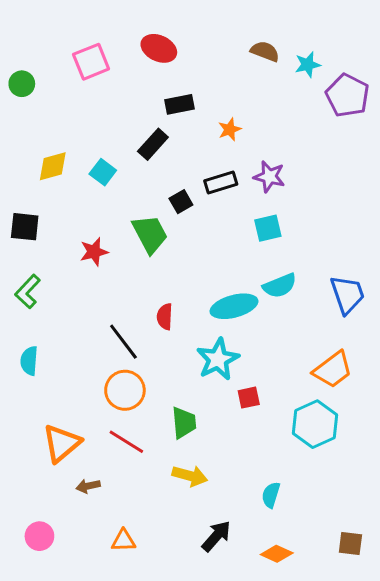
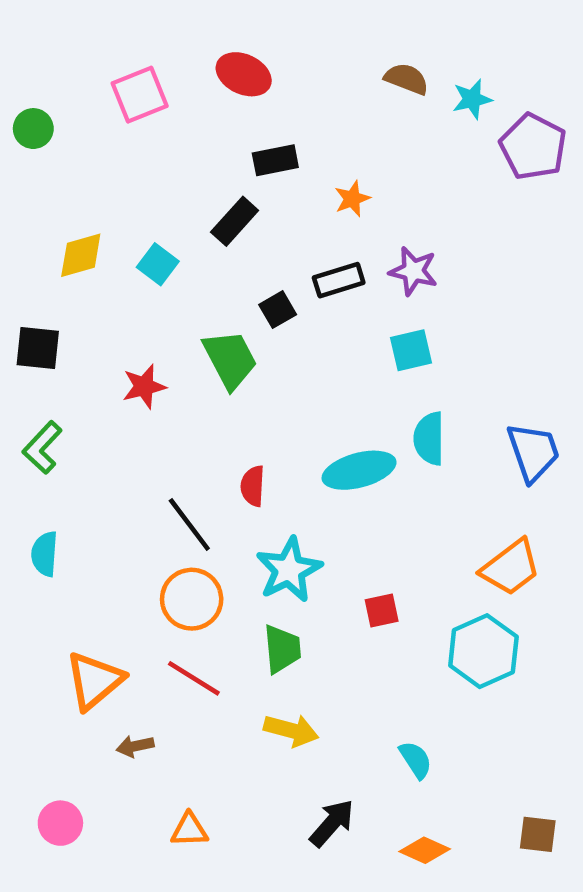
cyan semicircle: (280, 286) -> (429, 439), turned 112
cyan star: (218, 359) -> (289, 570), moved
cyan semicircle: (271, 495) -> (416, 760), turned 130

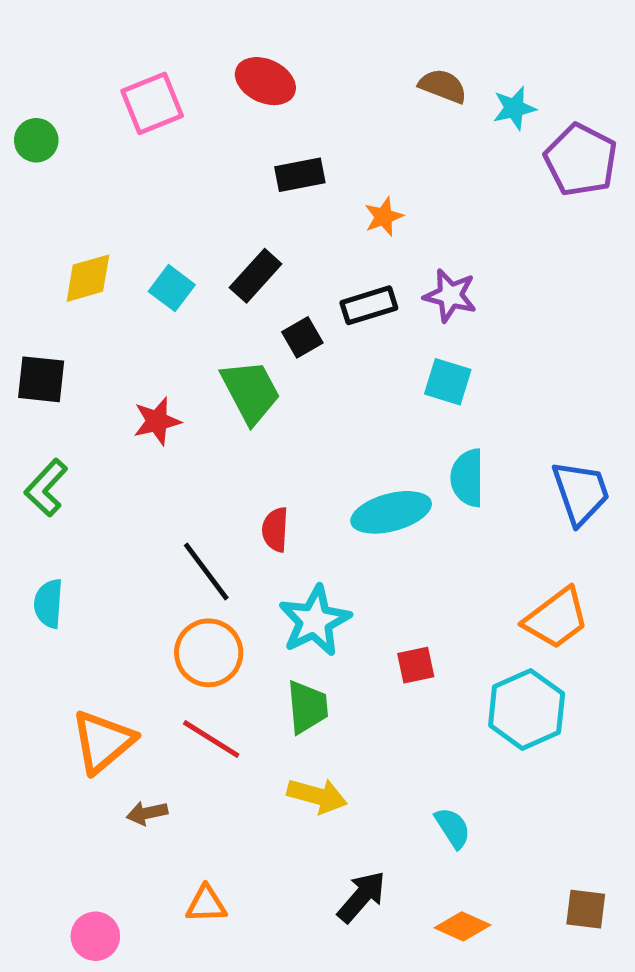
black rectangle: (235, 221) -> (256, 276), moved
cyan square: (411, 350) -> (448, 382), turned 30
pink circle: (60, 823) -> (95, 936), moved

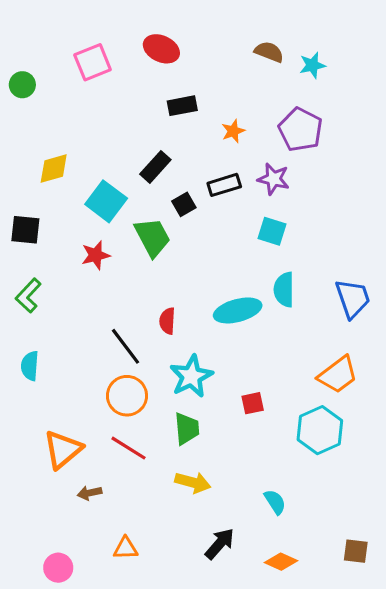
purple pentagon: (581, 160) -> (300, 130), moved
cyan square: (172, 288) -> (106, 201), moved, size x1.5

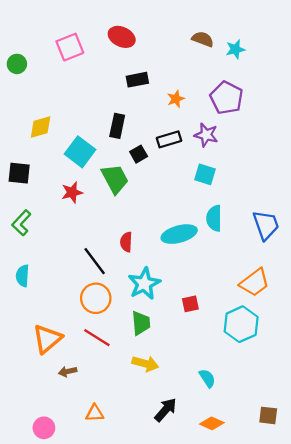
black rectangle: (155, 167) -> (117, 126), turned -30

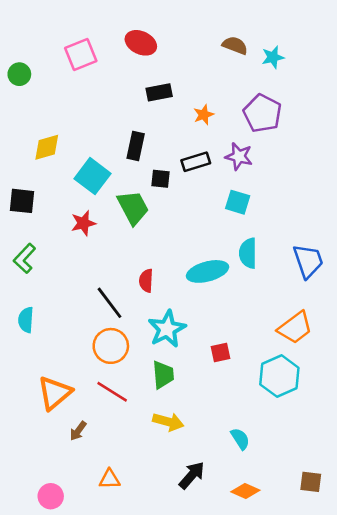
black square: (139, 154) -> (160, 179), turned 36
brown arrow: (68, 371) -> (78, 431), turned -42

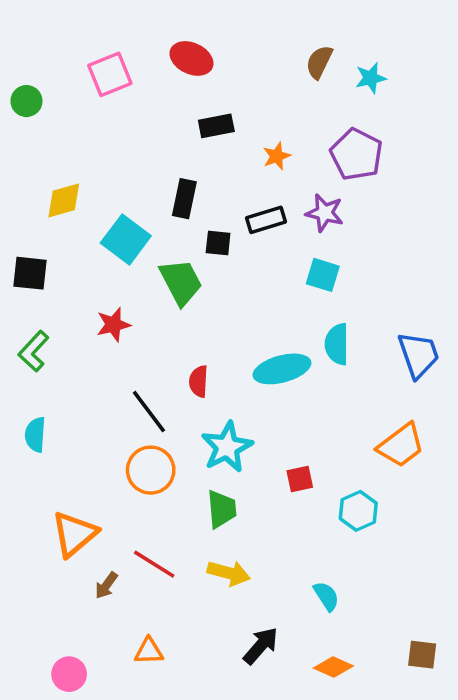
brown semicircle: (235, 45) -> (319, 62), turned -85
red star: (83, 223) -> (113, 325), moved
cyan hexagon: (279, 376) -> (358, 511), moved, size x0.7
red line: (112, 392) -> (154, 564), moved

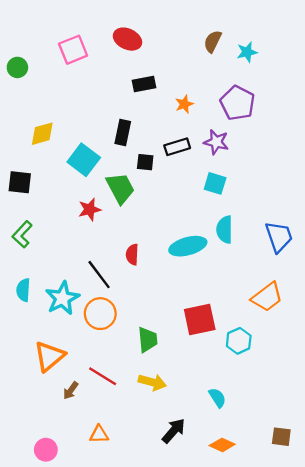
red star: (113, 325) -> (90, 209), moved
cyan star: (227, 447) -> (62, 298), moved
red square: (300, 479) -> (200, 320), size x1.8

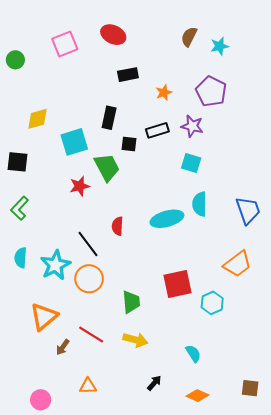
cyan square: (84, 160) -> (74, 142), turned 36
black arrow: (174, 431) -> (154, 383), size x0.7

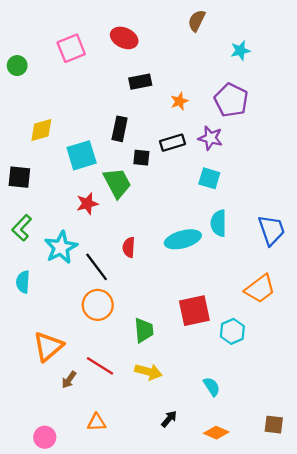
brown semicircle: (189, 37) -> (197, 21), moved
cyan star: (55, 265) -> (61, 247), moved

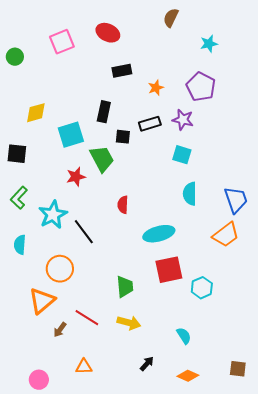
cyan ellipse: (183, 239) -> (159, 234), moved
red semicircle: (129, 247) -> (123, 205), moved
orange trapezoid: (260, 289) -> (226, 235), moved
orange circle: (98, 305) -> (60, 269), moved

